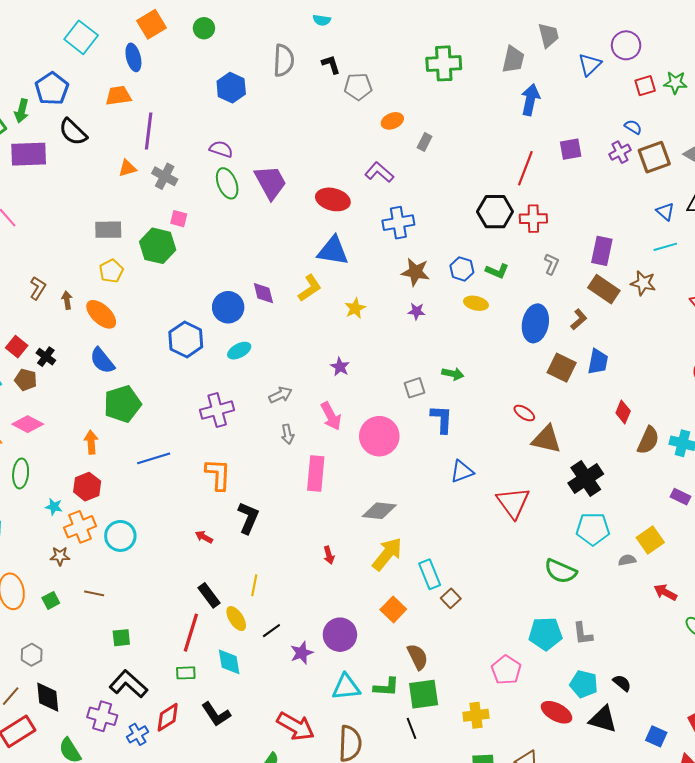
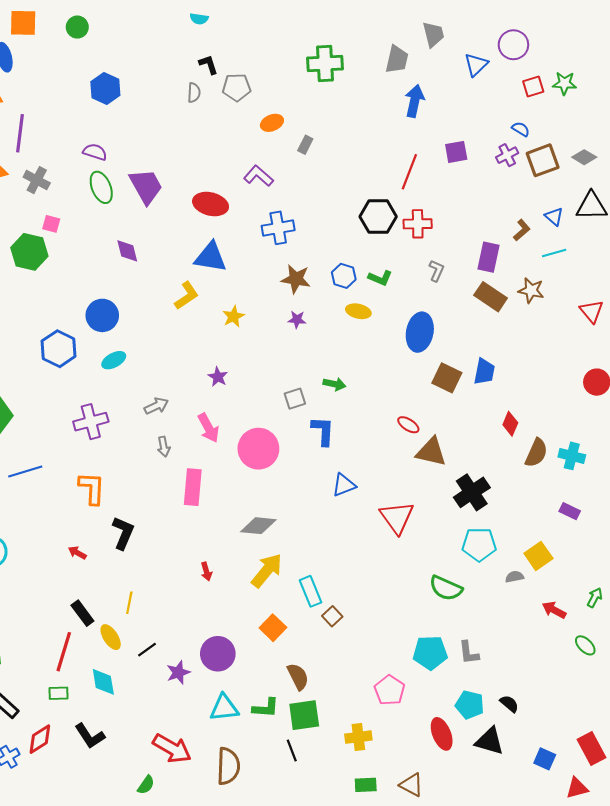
orange square: (152, 24) -> (23, 23), turned 32
gray semicircle: (284, 60) -> (194, 93), moved, size x0.6
purple diamond: (263, 293) -> (127, 251), moved
brown L-shape: (579, 319) -> (522, 230), moved
red ellipse: (557, 712) -> (442, 734), turned 40

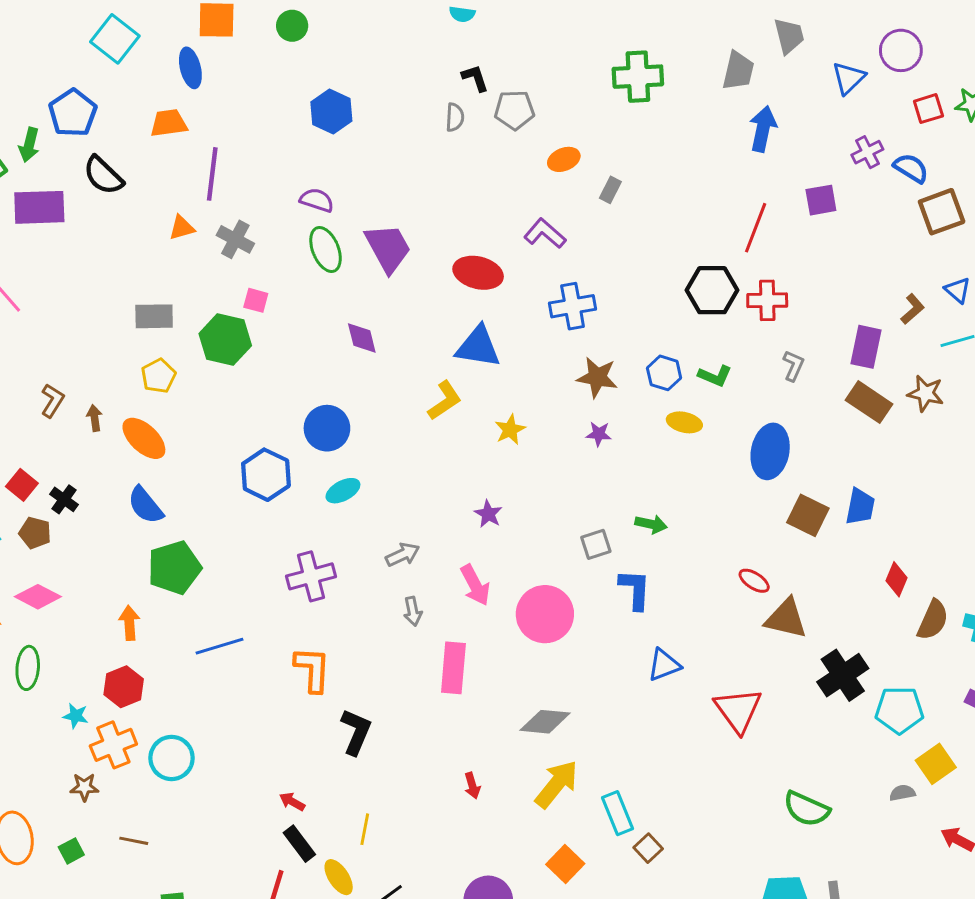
blue semicircle: (521, 129) -> (911, 168), size x1.4
purple cross: (507, 155) -> (867, 152), moved
cyan pentagon: (479, 544) -> (899, 710), moved
red arrow: (77, 553) -> (292, 802), moved

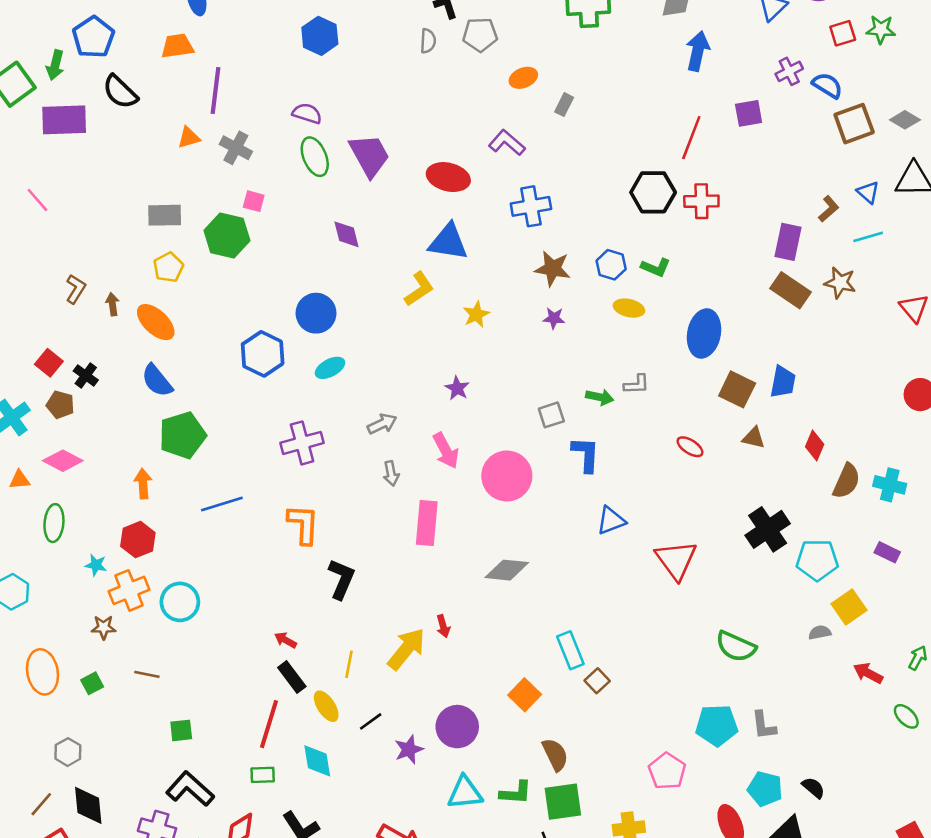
gray L-shape: (793, 366) -> (637, 384), moved, turned 64
brown triangle: (786, 619) -> (754, 438), moved, size x0.6
yellow arrow: (557, 784) -> (406, 649), moved

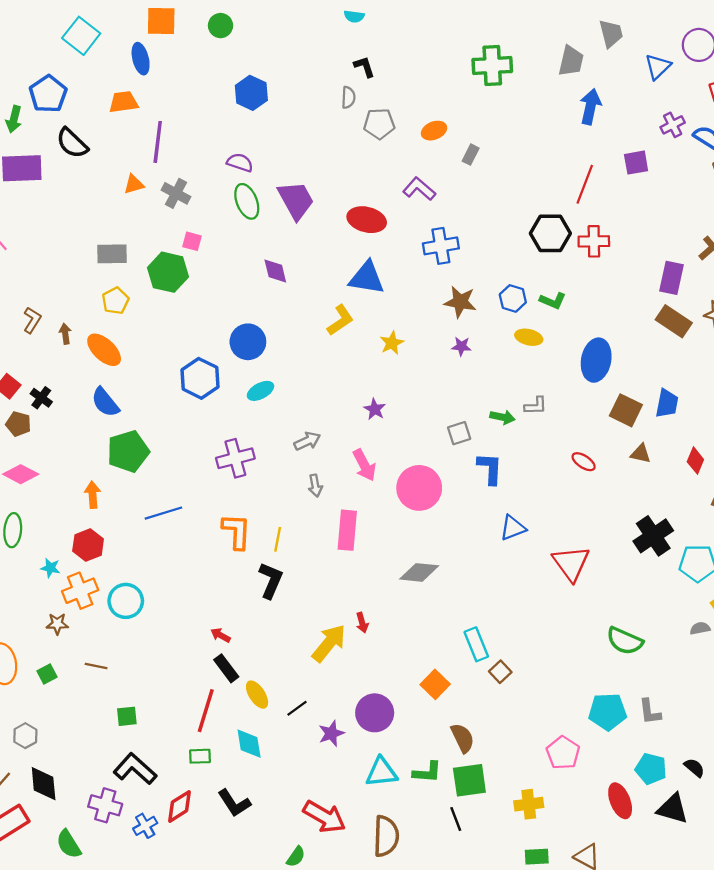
gray pentagon: (480, 35) -> (379, 124), moved
yellow line: (349, 664) -> (278, 539), moved

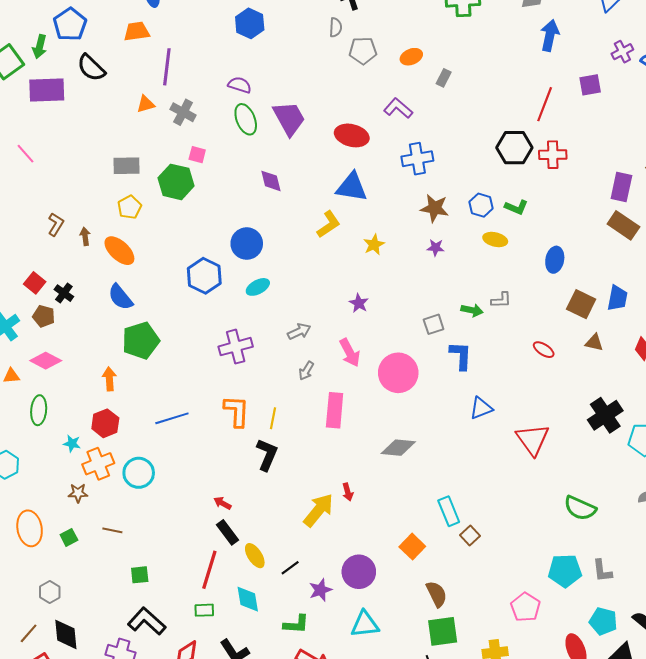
blue ellipse: (596, 360) -> (555, 260), size x0.7
gray arrow: (315, 486) -> (306, 371), turned 42
blue line: (163, 513) -> (172, 418), moved
green L-shape: (427, 772) -> (296, 624), moved

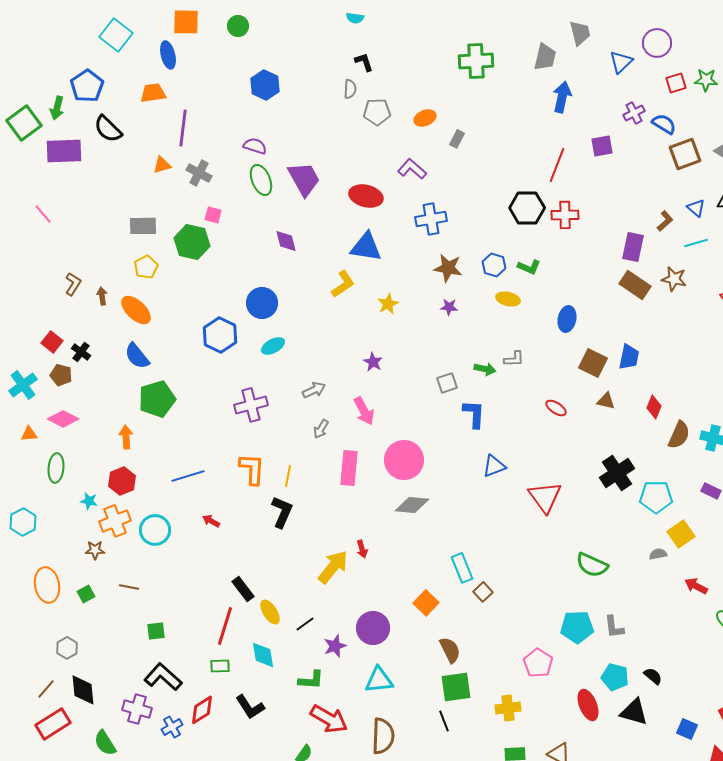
pink circle: (398, 373) -> (404, 460), moved
red arrow: (222, 503) -> (211, 521), moved

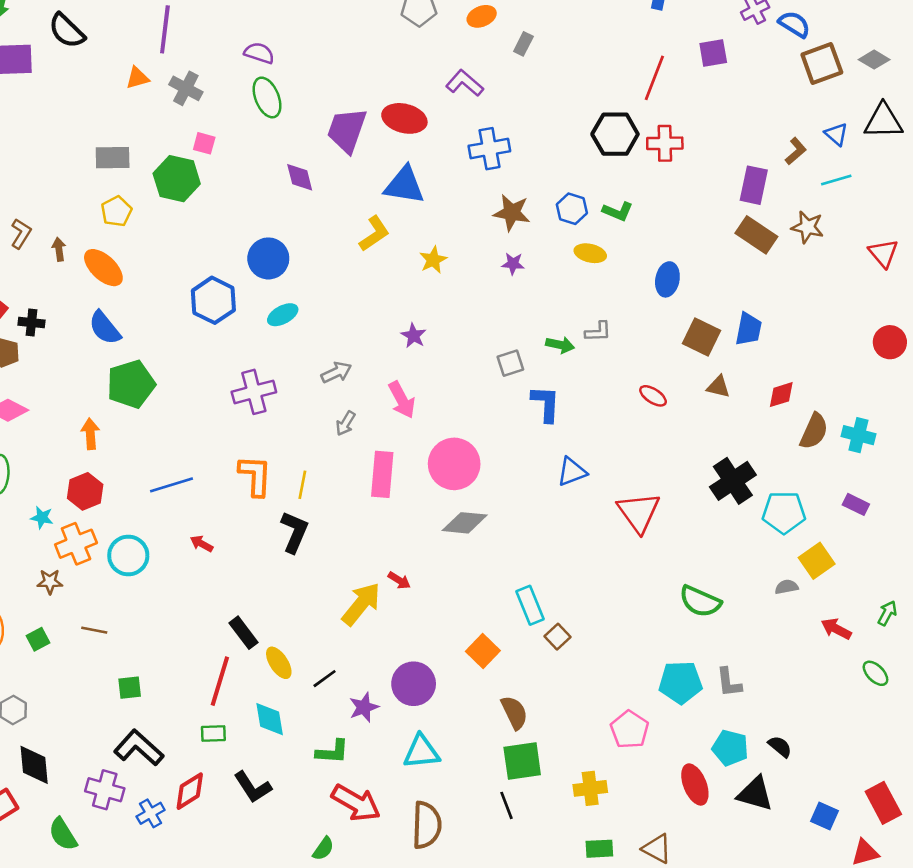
purple trapezoid: (304, 179) -> (347, 130), moved, turned -132
black cross: (81, 352) -> (31, 323), turned -30
red diamond: (654, 407) -> (781, 395), turned 50
red arrow: (362, 549) -> (399, 580), turned -42

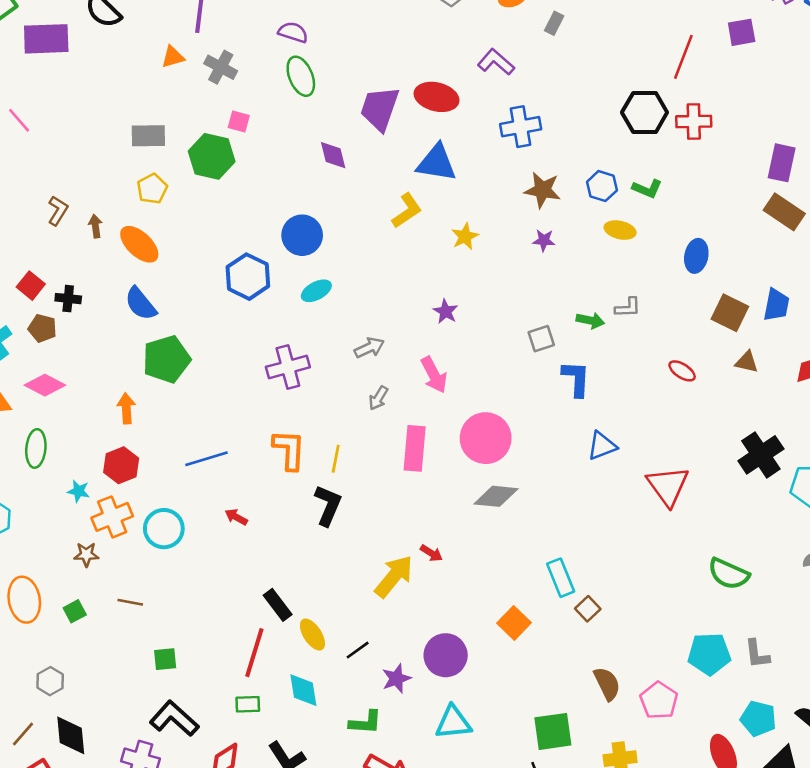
brown semicircle: (514, 713) -> (607, 684), moved

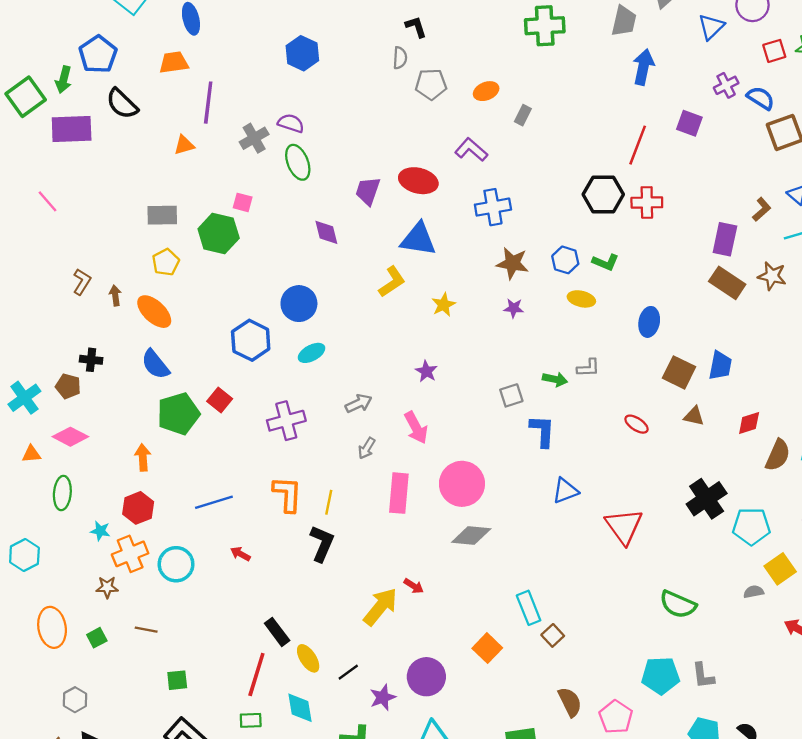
purple square: (742, 32) -> (689, 123), turned 30
gray cross: (221, 67) -> (254, 138), moved, turned 32
purple trapezoid: (380, 109) -> (368, 191), size x0.7
red square: (31, 286) -> (220, 400), moved

